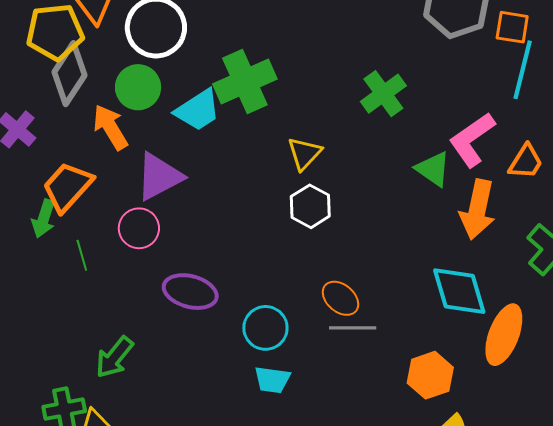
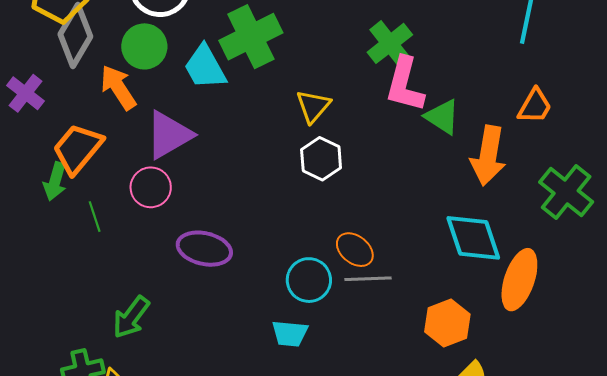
cyan trapezoid: (198, 110) -> (205, 67), turned 96
pink L-shape: (472, 140) -> (405, 84), moved, turned -38
cyan circle: (265, 328) -> (309, 280), moved

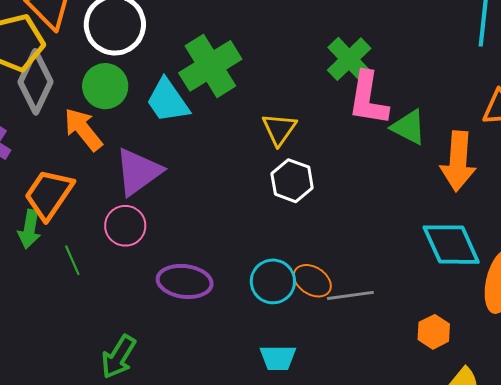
orange ellipse: (355, 250) -> (312, 281), moved
cyan circle: (309, 280) -> (273, 281), moved
orange hexagon: (447, 323) -> (434, 332), size x0.7

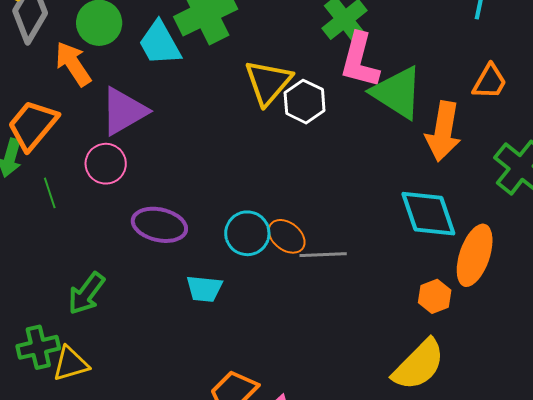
green triangle: (409, 127) -> (397, 93), size x1.5
yellow triangle: (279, 129) -> (268, 82), size x1.4
white hexagon: (292, 181) -> (305, 102), moved
orange hexagon: (434, 332) -> (435, 296), moved
cyan trapezoid: (278, 358) -> (204, 289), moved

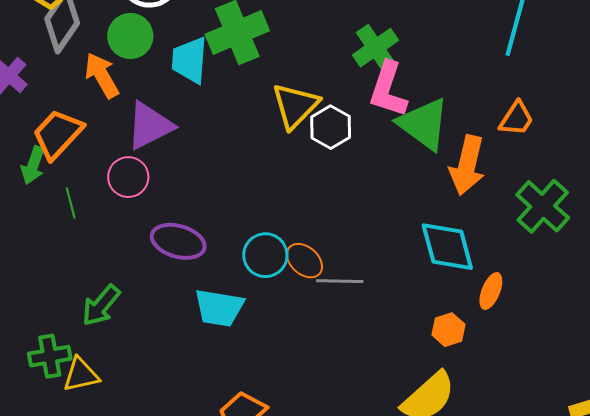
cyan trapezoid: (160, 43) -> (190, 60), turned 30
orange ellipse: (475, 255) -> (491, 291), size x0.6
cyan trapezoid: (204, 289) -> (219, 308), size x1.4

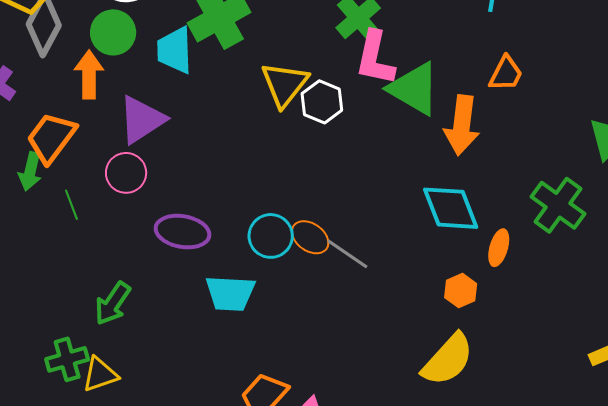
orange arrow: (102, 75) -> (89, 75), turned 36
green cross: (543, 206) -> (558, 205), moved
gray line: (340, 281) -> (347, 254), turned 39

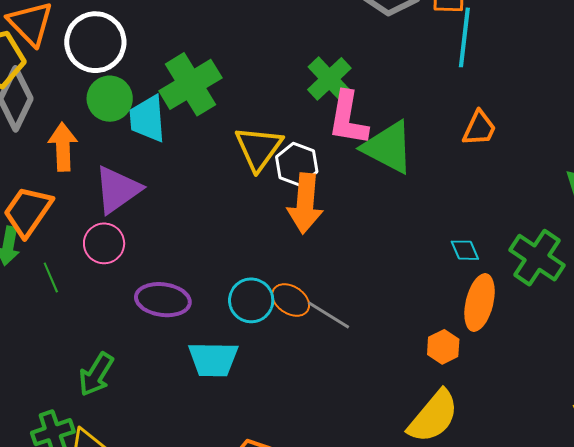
green circle: (113, 32) -> (110, 99), moved
orange arrow: (462, 125) -> (305, 203), moved
cyan diamond: (451, 208) -> (465, 250), moved, size x0.5
orange ellipse: (499, 248) -> (480, 303), size x1.5

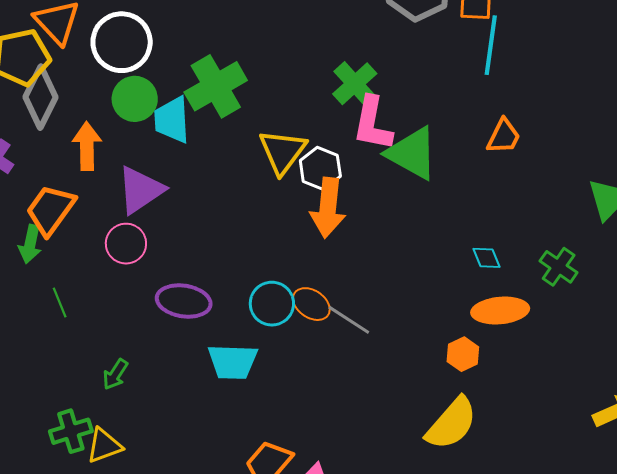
green cross: (537, 258) -> (559, 267), size x0.7
green line: (51, 277) -> (60, 302), moved
orange ellipse: (480, 303) -> (500, 311), turned 70
green arrow: (96, 374) -> (115, 374), size x0.7

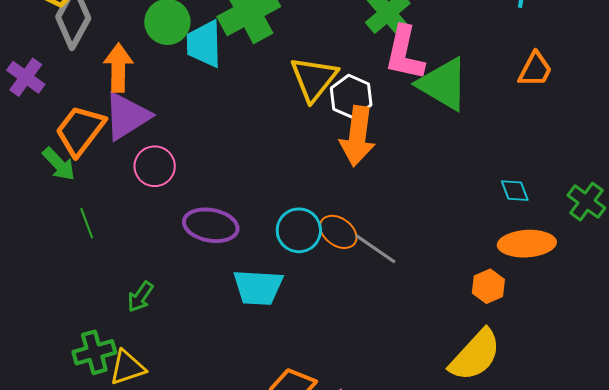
purple triangle: (141, 190) -> (127, 116), moved
green arrow: (30, 244) -> (59, 164), turned -57

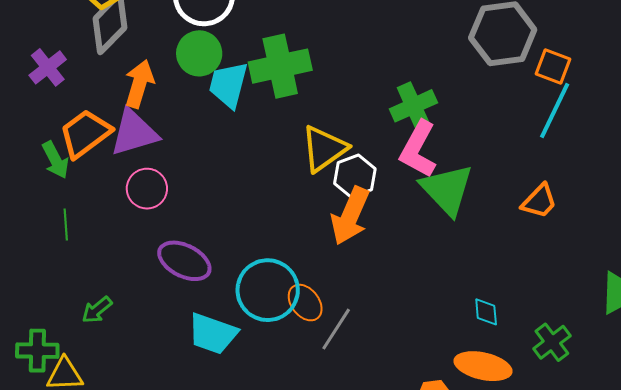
cyan circle: (299, 230) -> (268, 290), size x1.4
gray line: (375, 249) -> (336, 329), turned 72

